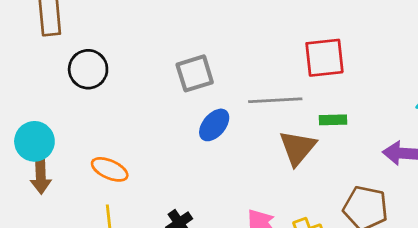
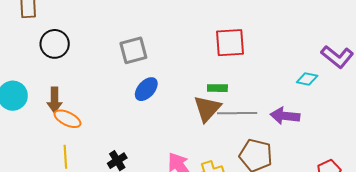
gray line: (275, 100) -> (237, 113), moved
green rectangle: (333, 120) -> (217, 88), moved
brown arrow: (41, 177) -> (55, 100), moved

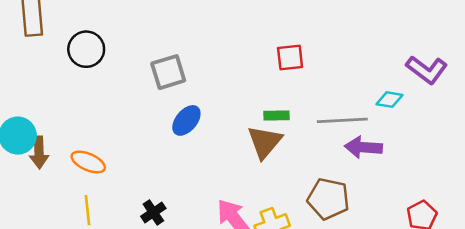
red square: (230, 43) -> (290, 57), size x0.7
black circle: (55, 44) -> (86, 49), moved
brown arrow: (55, 100) -> (39, 152), moved
gray line: (237, 113) -> (342, 120), moved

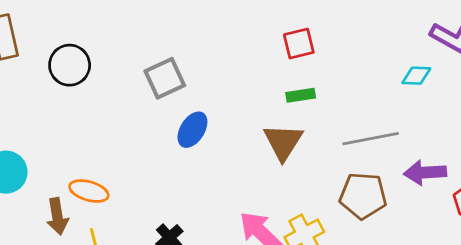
green rectangle: (276, 116) -> (301, 95), moved
gray line: (342, 120) -> (371, 139), moved
purple arrow: (363, 147) -> (425, 173), moved
brown arrow: (39, 152) -> (57, 216), moved

